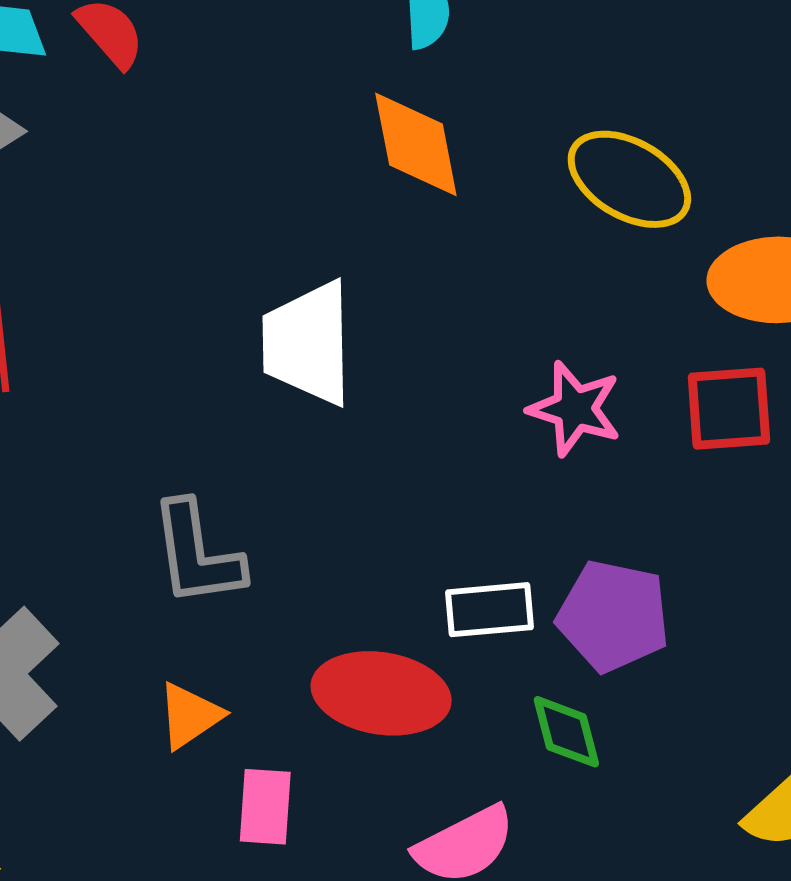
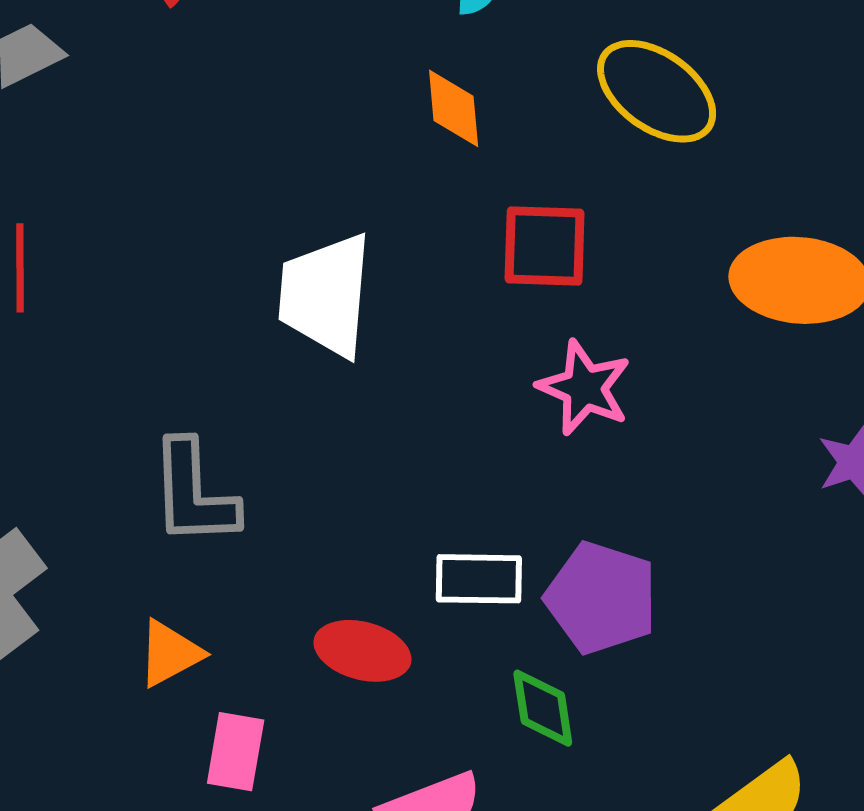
orange diamond: (416, 144) -> (454, 108), size x0.7
yellow ellipse: (629, 179) -> (657, 91), moved
red square: (729, 409) -> (545, 246), moved
red ellipse: (381, 693) -> (362, 651), size x0.7

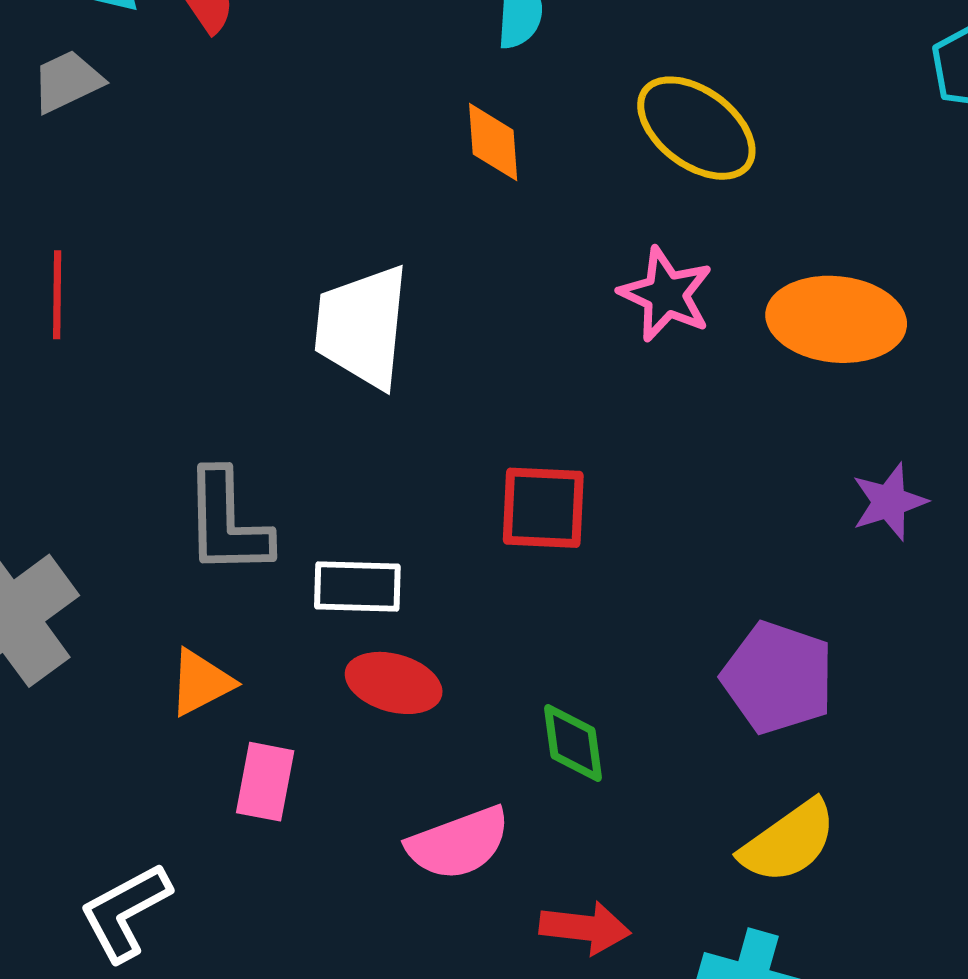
red square: (545, 246) -> (543, 508), moved
pink star: (584, 388) -> (666, 294), moved
white rectangle: (479, 579) -> (357, 586), moved
purple pentagon: (601, 598) -> (778, 678), moved

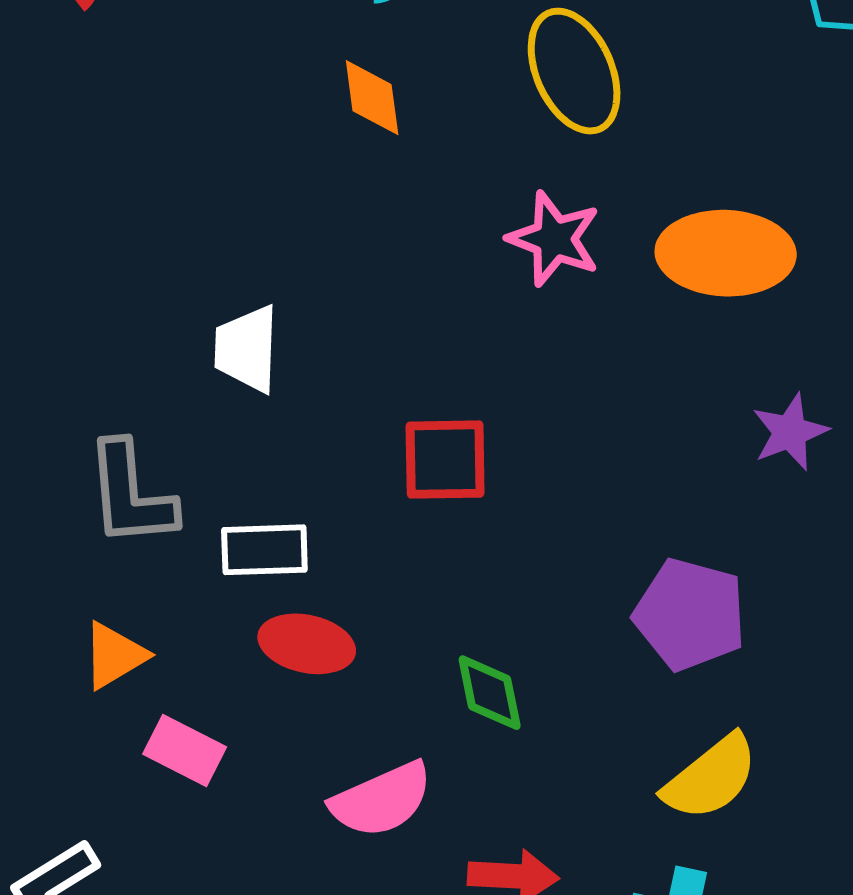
yellow ellipse: (696, 128) -> (574, 71), turned 33
white trapezoid: (362, 327) -> (247, 349), moved, size x0.7
pink rectangle: (265, 782) -> (185, 750), turned -70

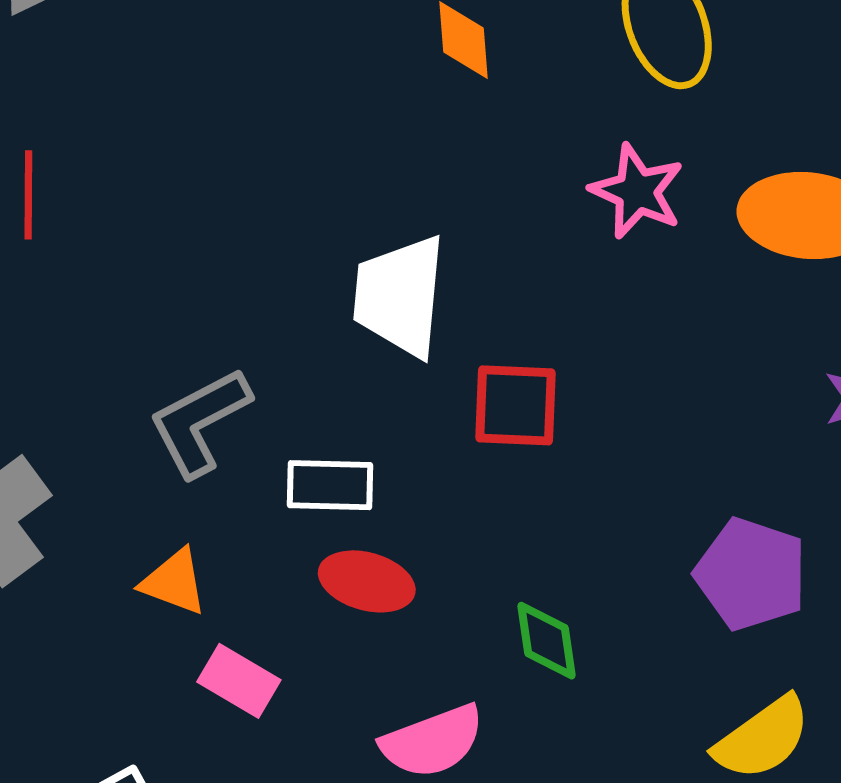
white trapezoid: (247, 349) -> (400, 296), moved, size x1.4
gray L-shape: (131, 494) -> (200, 422), turned 64
orange triangle: (114, 655) -> (174, 582), turned 48

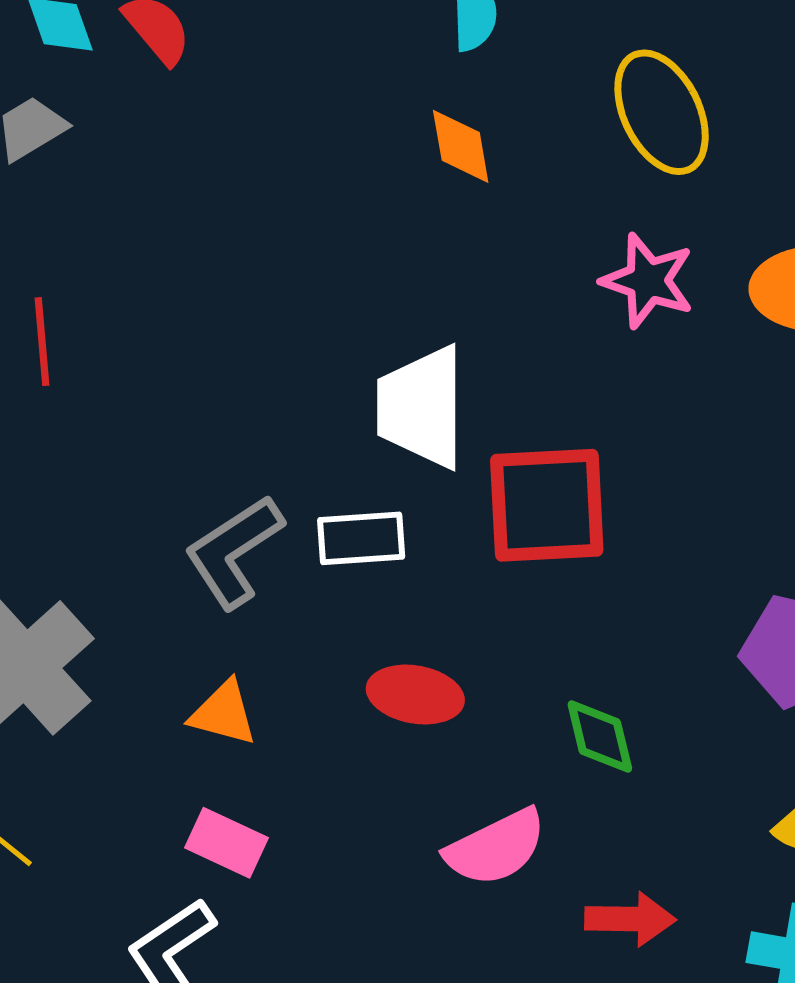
red square: (516, 405) -> (547, 505), size x1.4
white rectangle: (330, 485) -> (361, 538), moved
pink rectangle: (239, 681) -> (227, 843), moved

